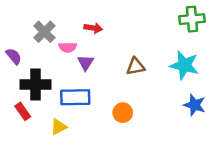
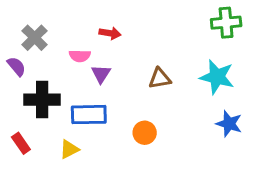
gray cross: (44, 32) -> (35, 38), moved
red rectangle: (23, 111) -> (21, 143), moved

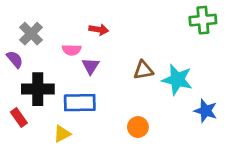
cyan star: (217, 77) -> (177, 80), moved
orange circle: (145, 133) -> (138, 127), moved
red rectangle: (21, 143) -> (19, 118), moved

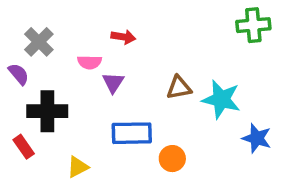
blue rectangle: (80, 103) -> (132, 133), moved

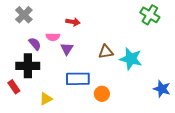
green cross: (253, 25) -> (150, 15), turned 36
gray cross: (39, 42) -> (24, 15), moved
purple semicircle: (19, 74) -> (35, 44), moved
blue star: (257, 138) -> (162, 89), moved

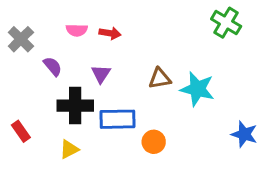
gray cross: (24, 15) -> (21, 39), moved
pink semicircle: (53, 37) -> (77, 30), moved
black cross: (28, 66) -> (75, 106), moved

